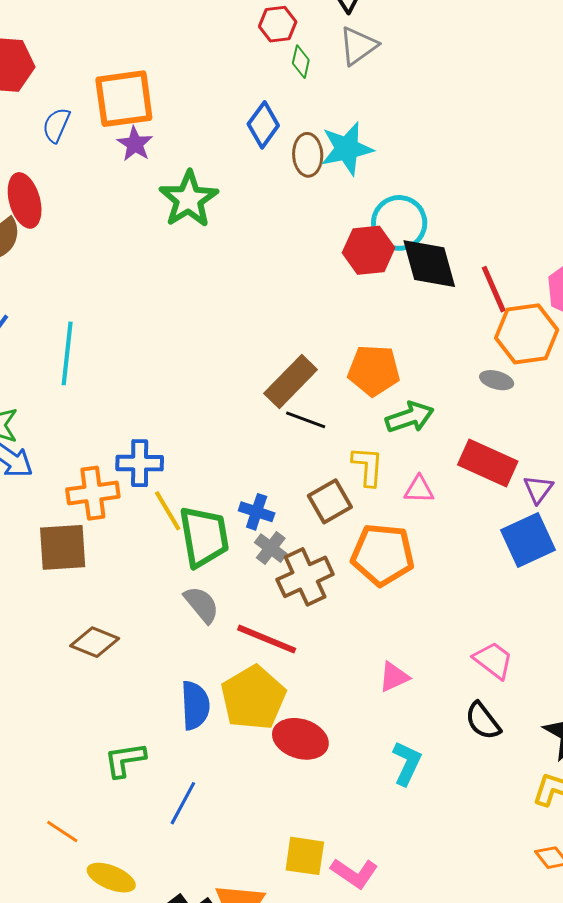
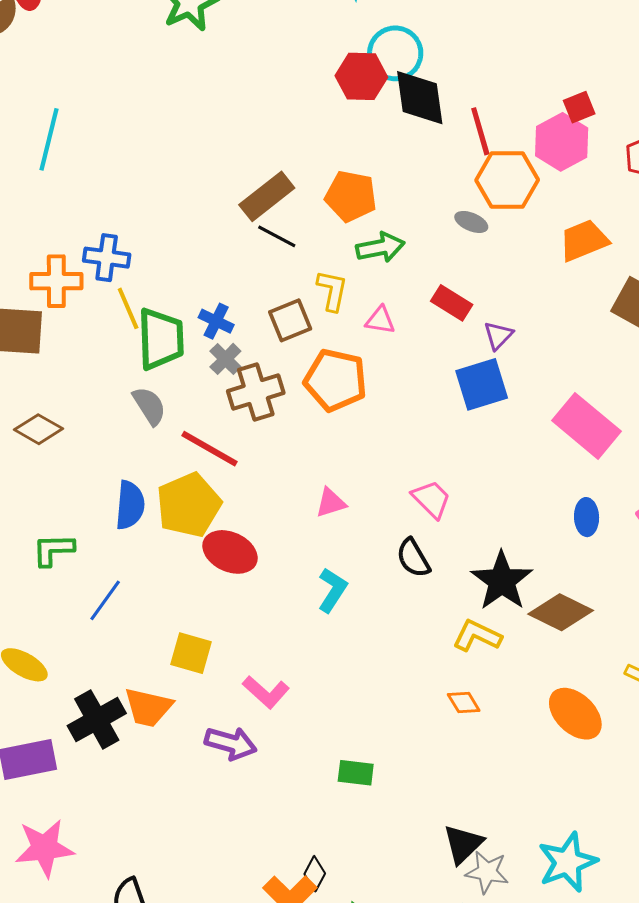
red rectangle: (488, 463) -> (452, 303), size x0.7
yellow square: (305, 856) -> (191, 653), moved

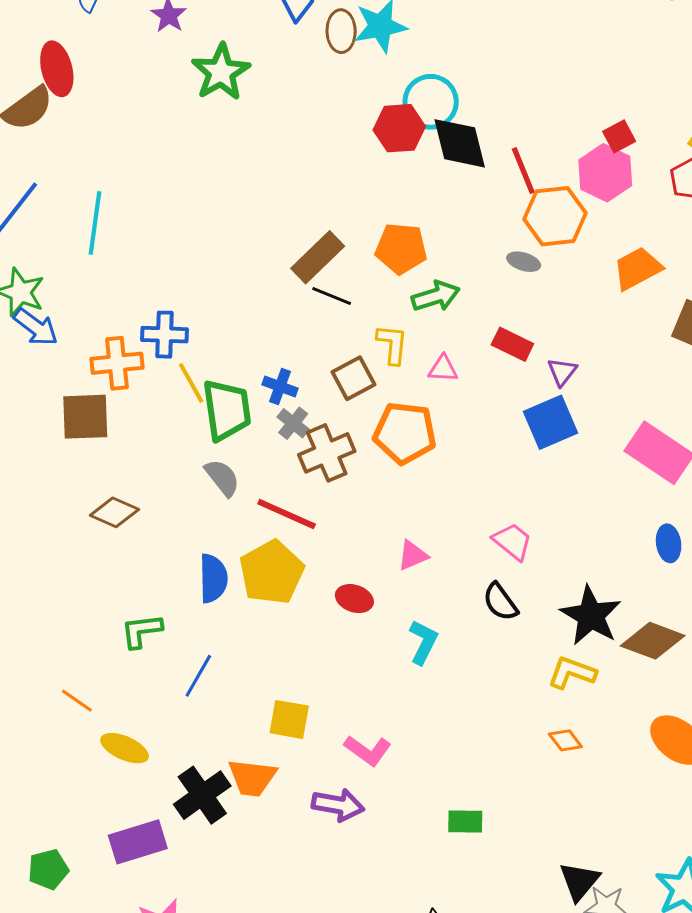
red ellipse: (230, 552) -> (354, 599), moved, size x0.7

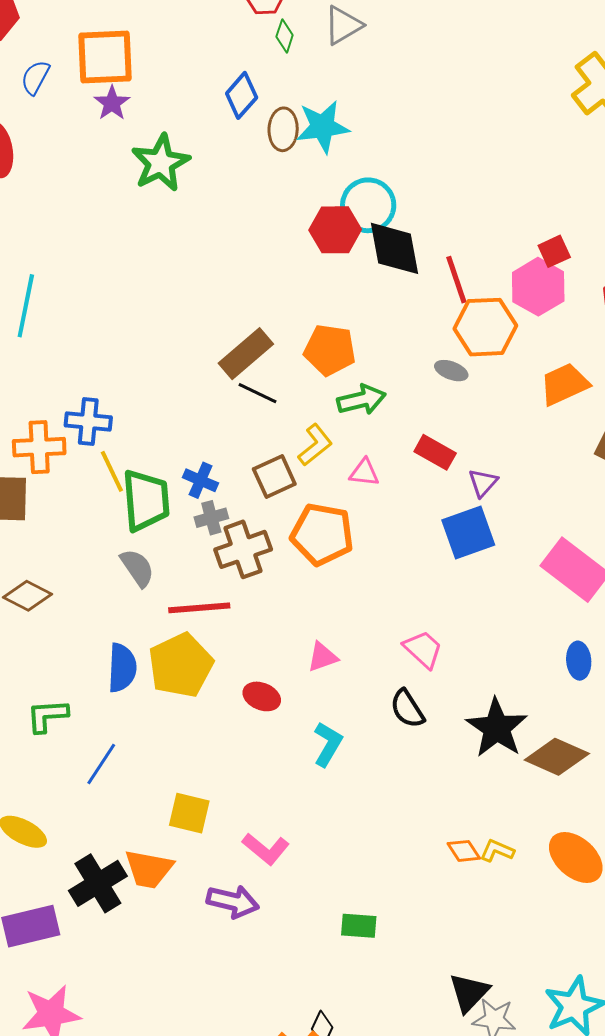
yellow L-shape: (392, 344) -> (315, 445), turned 42
gray cross: (293, 423) -> (211, 518), turned 32
red line: (287, 514) -> (199, 608), turned -32
yellow L-shape: (572, 673) -> (497, 851), moved, size x0.7

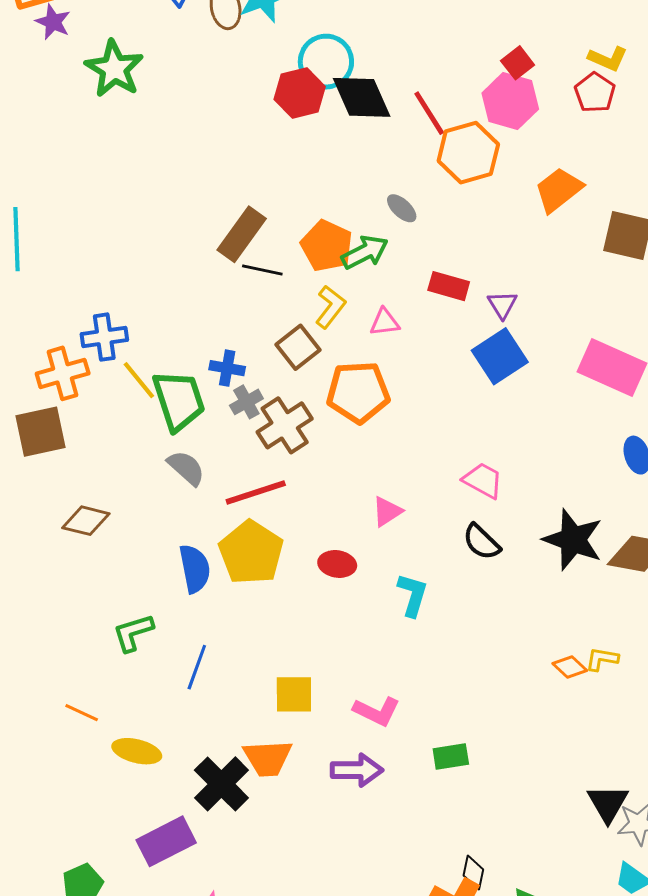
orange pentagon: (330, 350) -> (327, 246), moved, turned 30
gray ellipse: (451, 371) -> (402, 208), moved, turned 36
green rectangle: (359, 926) -> (451, 756), moved

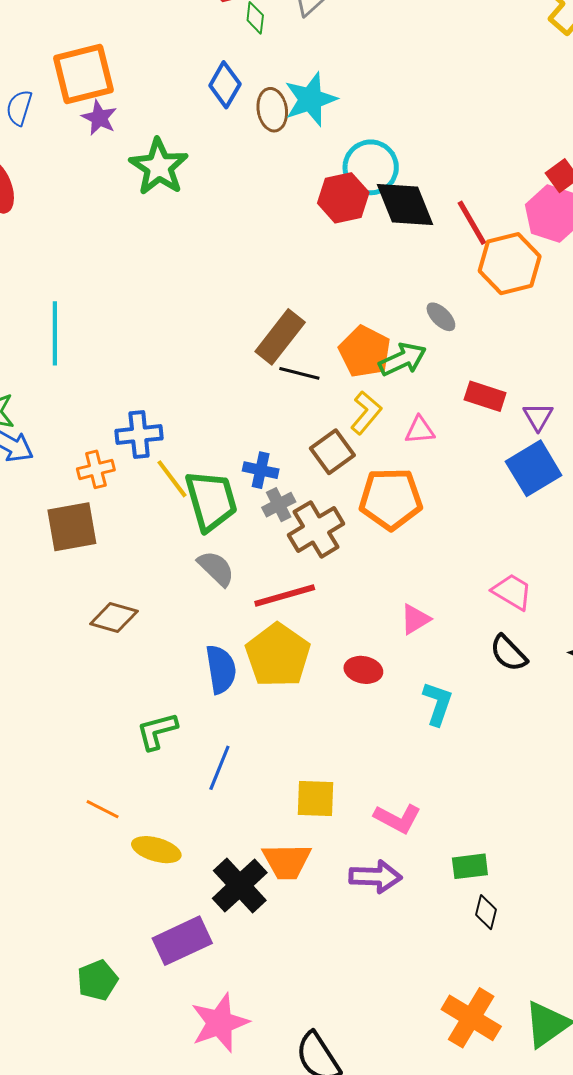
orange cross: (63, 373) -> (96, 469), size x0.7
black diamond: (473, 873) -> (486, 912), moved

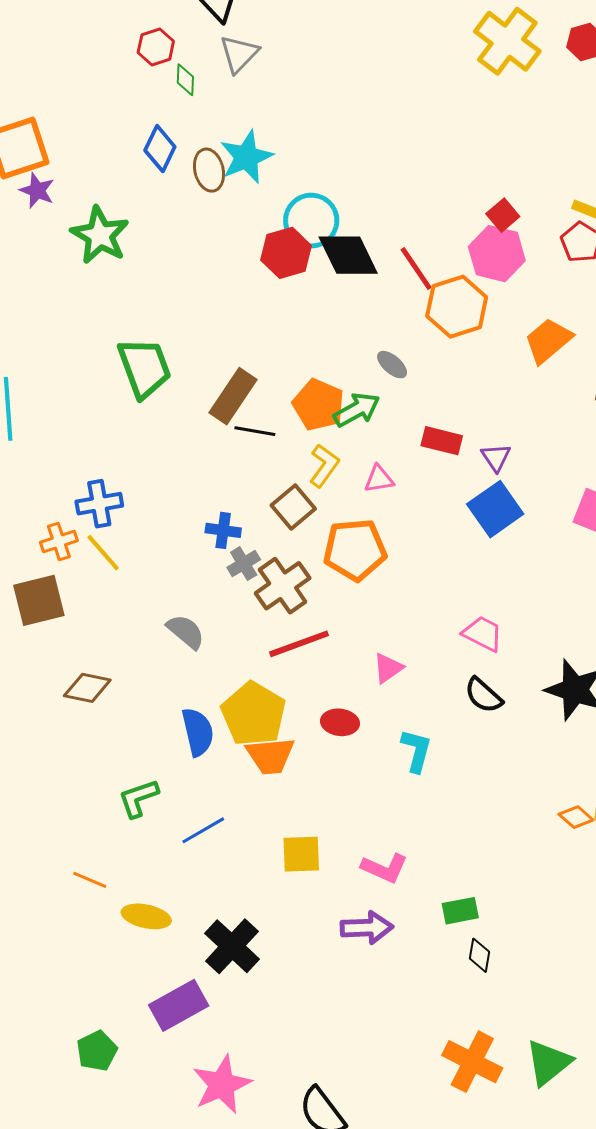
yellow line: (172, 479) -> (103, 553), moved
green trapezoid: (211, 501) -> (144, 368), moved
red line: (285, 595) -> (299, 644), moved
blue line: (219, 768) -> (203, 830), turned 42
orange trapezoid: (287, 861) -> (270, 756), moved

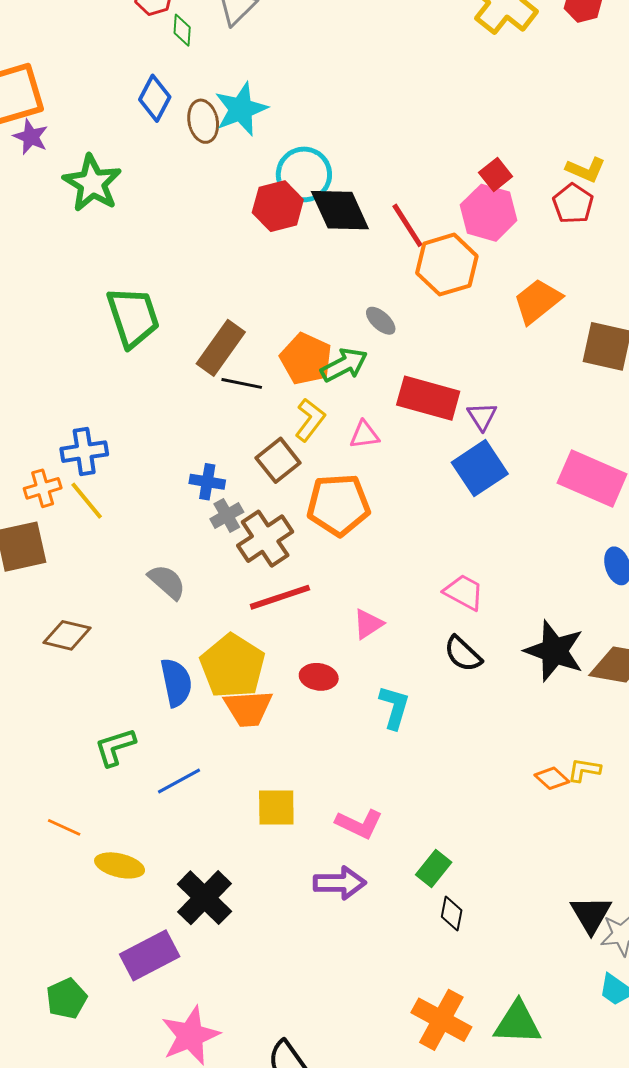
red rectangle: (442, 441) -> (428, 398), size x1.5
green rectangle: (460, 911) -> (434, 868), turned -42
green triangle: (548, 1063) -> (518, 1023), turned 40

